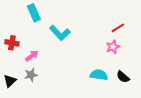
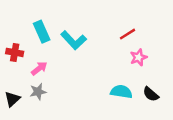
cyan rectangle: (34, 13) -> (42, 32), moved
red line: (118, 28) -> (127, 34), moved

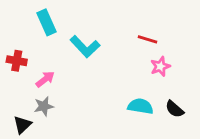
cyan rectangle: (42, 32) -> (47, 22), moved
red line: (127, 34) -> (148, 39), turned 49
black triangle: (12, 99) -> (22, 125), moved

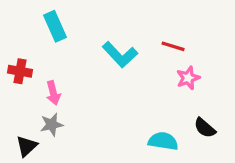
cyan L-shape: (85, 47) -> (120, 55), moved
pink arrow: (45, 79) -> (53, 93), turned 114
cyan semicircle: (140, 106) -> (163, 141), moved

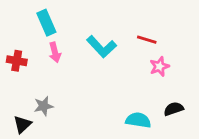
pink arrow: (53, 93) -> (55, 52), moved
black semicircle: (205, 128) -> (174, 109), turned 120

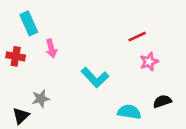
cyan rectangle: (46, 23) -> (29, 23), moved
red line: (147, 40) -> (137, 37), turned -42
cyan L-shape: (101, 47) -> (95, 78), moved

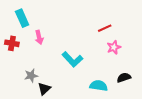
black triangle: (21, 116) -> (44, 89), moved

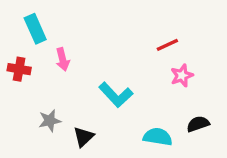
black triangle: (44, 89) -> (84, 137), moved

